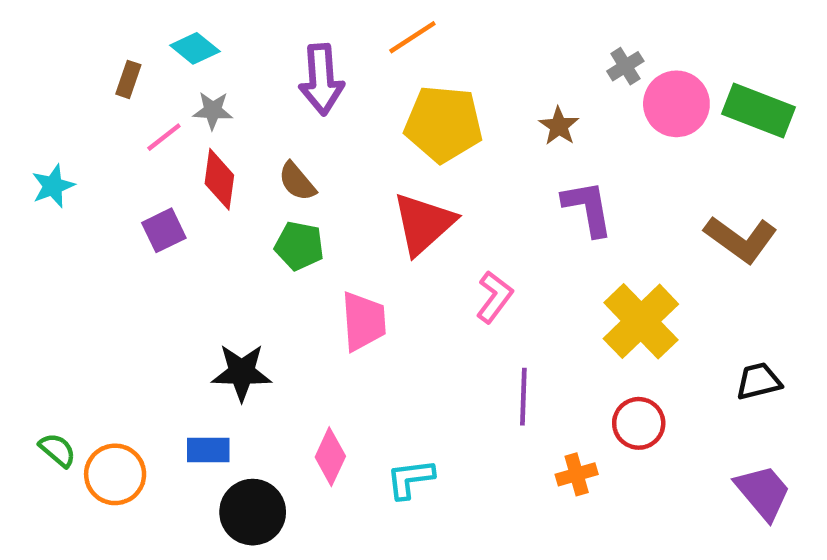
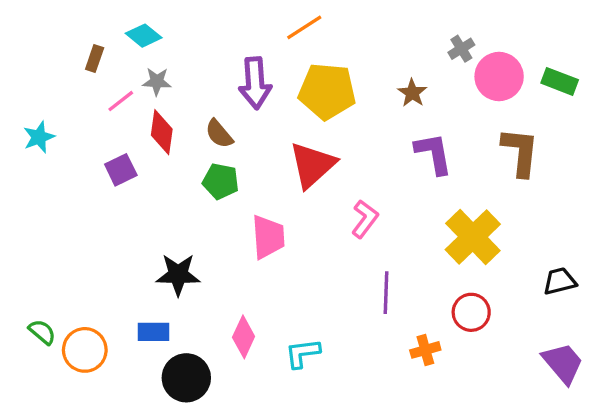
purple arrow: (321, 79) -> (255, 83), moved
green rectangle: (759, 111) -> (560, 81), size x0.7
brown L-shape: (741, 239) -> (520, 152), moved, turned -120

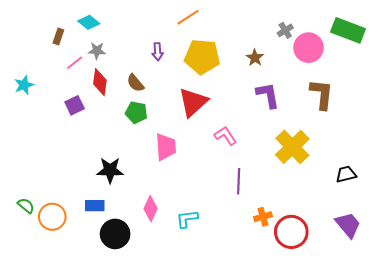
green rectangle: (560, 81) -> (348, 30), moved, size x1.5
purple arrow: (255, 83) -> (158, 52), size x0.6
pink L-shape: (365, 219) -> (225, 136), turned -70
red circle: (471, 312) -> (291, 232), moved, size x1.4

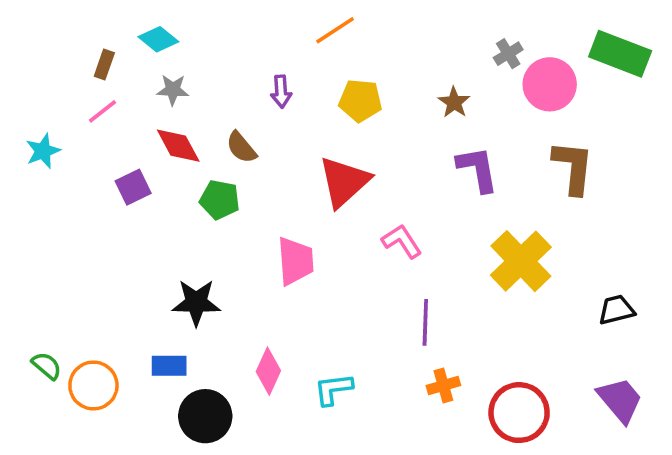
yellow pentagon: (202, 57) -> (360, 101), size x0.7
pink line: (75, 63) -> (102, 111), moved
red diamond: (100, 82) -> (178, 146), turned -36
green pentagon: (136, 112) -> (220, 200), moved
orange cross: (263, 217) -> (443, 385), moved

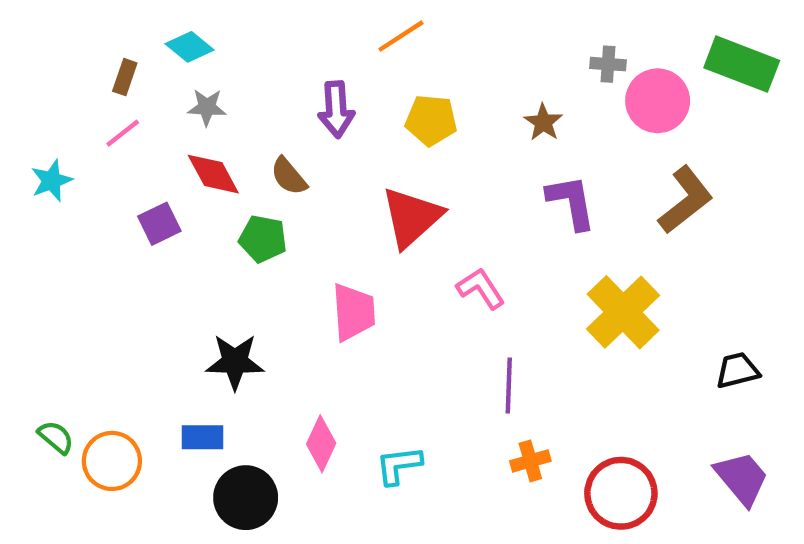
gray cross: (508, 54) -> (608, 64), turned 36
purple arrow: (281, 92) -> (336, 109), size x1.4
brown L-shape: (573, 167) -> (686, 200), turned 46

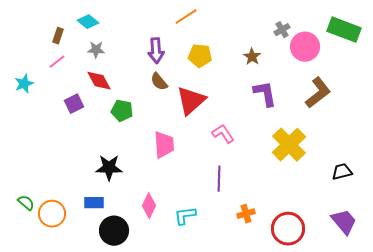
gray cross: (608, 64) -> (282, 30), turned -35
brown semicircle: (289, 176) -> (159, 82), moved
purple line: (509, 385) -> (219, 179), moved

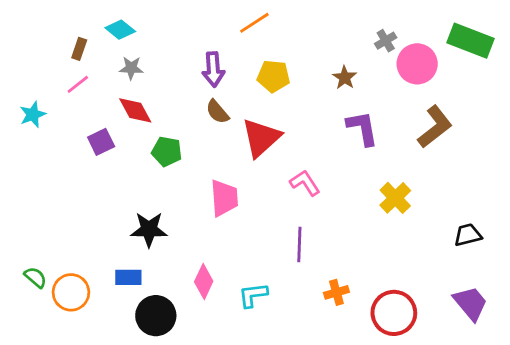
yellow cross: (289, 145) -> (395, 198), size x0.7

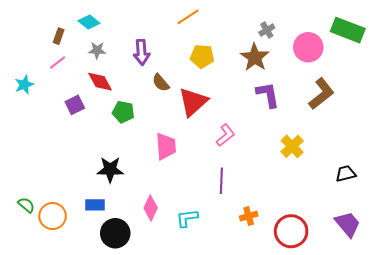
gray cross: (386, 41) -> (267, 30), moved
purple arrow: (213, 69) -> (142, 52), moved
brown star: (345, 78) -> (255, 57), size x1.6
pink L-shape: (305, 183) -> (225, 135), turned 85

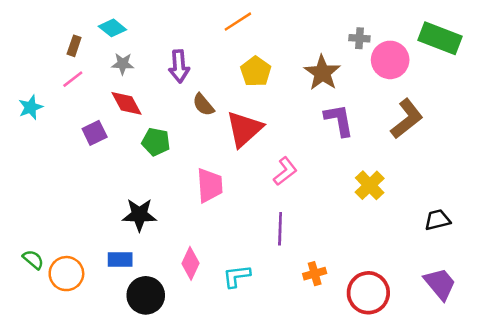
gray cross: (267, 30) -> (359, 38), moved, turned 35
yellow pentagon: (202, 56) -> (256, 71), turned 30

